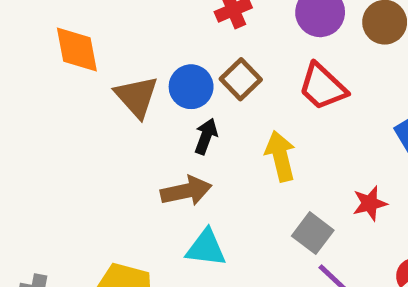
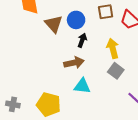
brown square: (241, 79) -> (106, 12), moved, turned 35
gray square: (313, 233) -> (116, 71), moved

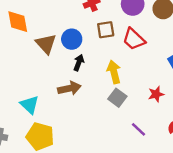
cyan triangle: (82, 86) -> (30, 105), moved, turned 36

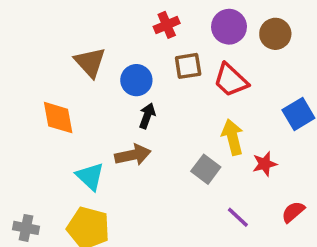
orange diamond: (18, 22) -> (58, 118), moved
brown triangle: (46, 44) -> (90, 62), moved
yellow arrow: (114, 72) -> (233, 137), moved
cyan triangle: (30, 105) -> (90, 176), moved

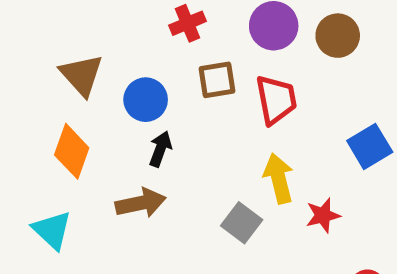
red trapezoid: (231, 80) -> (276, 100), turned -144
orange diamond: (58, 118) -> (72, 151), moved, turned 30
cyan triangle: (90, 176) -> (52, 230), moved

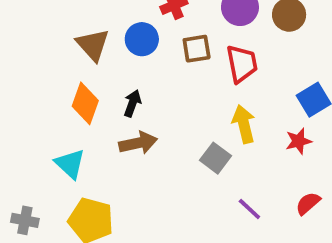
blue circle: (146, 100) -> (142, 39), moved
black arrow: (160, 149) -> (132, 103), moved
red star: (323, 215) -> (298, 141), moved

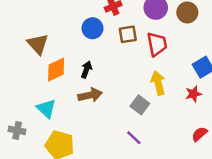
brown triangle: (93, 45) -> (38, 44), moved
orange diamond: (85, 103) -> (56, 70), turned 45
purple line: (249, 209) -> (134, 138), moved
gray cross: (25, 220) -> (17, 130), moved

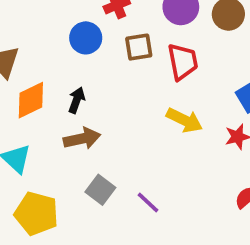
yellow arrow: (158, 83) -> (184, 120), turned 130
gray square: (140, 105) -> (100, 190), moved

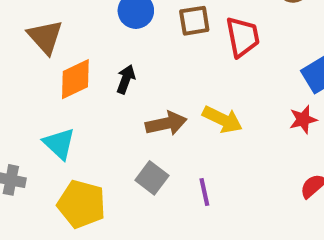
yellow arrow: (184, 120) -> (223, 119), moved
brown arrow: (82, 139) -> (166, 124), moved
purple line: (148, 203) -> (204, 192), turned 35

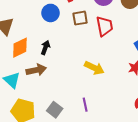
brown arrow: (166, 124) -> (36, 70), moved
gray square: (152, 178) -> (55, 110), moved

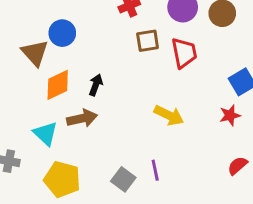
blue circle: (51, 13) -> (62, 33), moved
gray square: (55, 110) -> (123, 179), moved

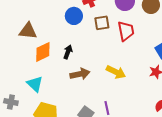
blue circle: (62, 33) -> (74, 16), moved
brown triangle: (35, 53) -> (28, 31), turned -42
brown arrow: (82, 118) -> (80, 74), moved

